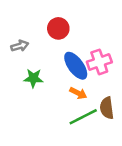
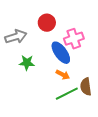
gray arrow: (20, 46) -> (16, 37), size x1.5
pink cross: (99, 62) -> (74, 39), moved

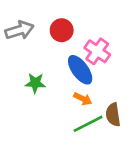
gray arrow: (16, 37) -> (19, 30), moved
pink cross: (74, 39) -> (97, 51), turned -36

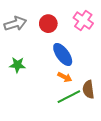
pink cross: (97, 51) -> (83, 21), moved
green star: (35, 83) -> (17, 65), moved

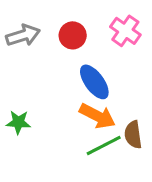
green star: (17, 65) -> (18, 122), moved
orange arrow: (65, 77) -> (97, 116), size x1.6

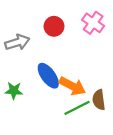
gray arrow: (23, 35) -> (17, 42), moved
blue ellipse: (94, 82) -> (48, 76), moved

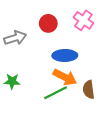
blue ellipse: (48, 76) -> (65, 55), moved, turned -55
green line: (77, 108) -> (55, 93), moved

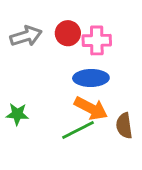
pink cross: (83, 20) -> (97, 40), moved, turned -36
gray arrow: (15, 38) -> (26, 36), moved

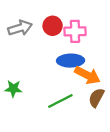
orange arrow: (91, 108) -> (87, 75), moved
brown semicircle: (124, 126) -> (96, 98), turned 36

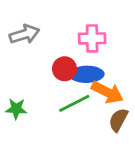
red circle: (53, 26) -> (65, 69), moved
green line: (60, 101) -> (74, 103), moved

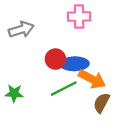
pink cross: (92, 38) -> (79, 16), moved

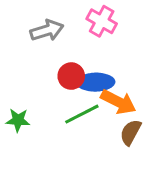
pink cross: (79, 16) -> (102, 21), turned 30
gray arrow: (21, 29) -> (47, 30), moved

